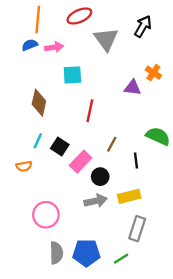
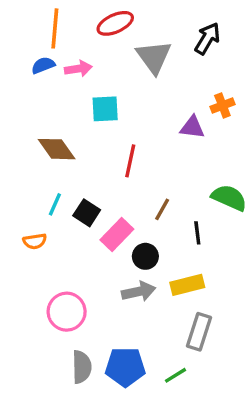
orange cross: (153, 73) -> (222, 105), turned 35
brown diamond: (39, 103) -> (57, 149), turned -48

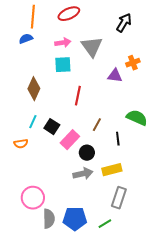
gray triangle: (154, 57) -> (92, 47), moved
pink arrow: (78, 69) -> (63, 43), moved
brown diamond: (57, 149) -> (34, 89), turned 60
pink circle: (67, 312) -> (33, 198), moved

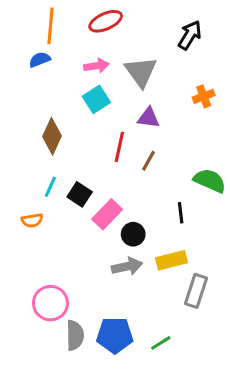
cyan square: (63, 65) -> (96, 99), turned -30
purple triangle: (115, 76) -> (148, 118), moved
brown line: (97, 125) -> (148, 161), moved
gray rectangle: (119, 198) -> (196, 291), moved

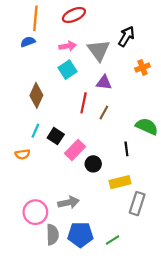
black arrow: (190, 35) -> (126, 36), moved
gray arrow: (127, 266) -> (69, 202), moved

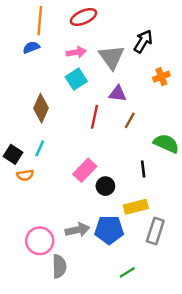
brown line: (104, 112) -> (130, 120), moved
black square: (56, 136) -> (13, 154), moved
blue pentagon: (80, 235) -> (109, 230), moved

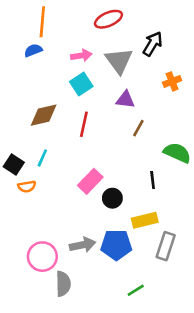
red ellipse: (84, 17) -> (108, 19), moved
brown diamond: (41, 108) -> (44, 115), turned 52
red line: (94, 117) -> (84, 124), moved

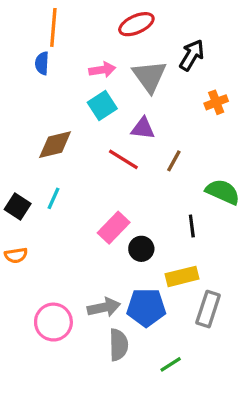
blue semicircle: (33, 50) -> (42, 63), turned -66
purple triangle: (125, 100) -> (143, 128), moved
red line: (84, 124) -> (123, 159), moved, turned -70
orange semicircle: (27, 186) -> (16, 255), moved
gray semicircle: (63, 284) -> (119, 345), moved

